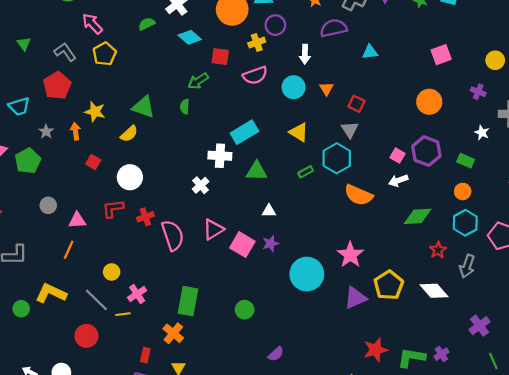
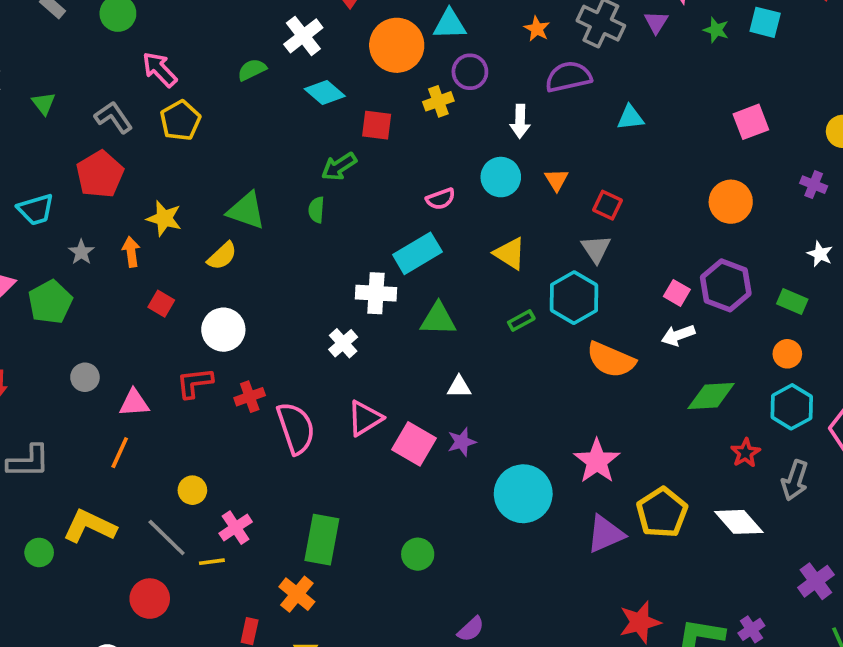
pink semicircle: (255, 75) -> (441, 199), moved, size x0.7

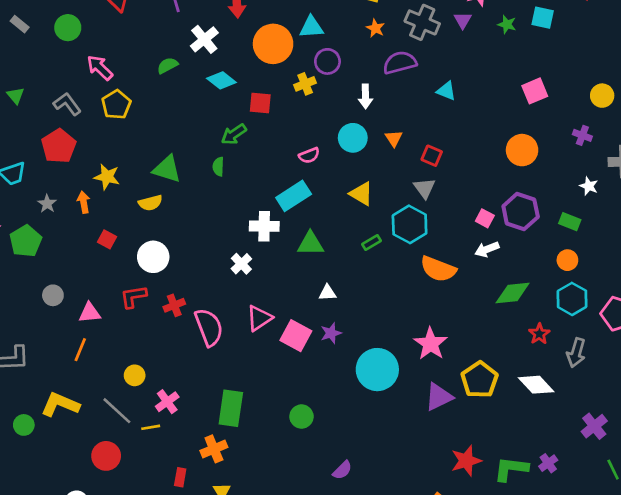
cyan triangle: (630, 118) -> (446, 91), turned 30
yellow semicircle: (222, 256) -> (150, 203), turned 30
orange cross: (297, 594) -> (214, 449), turned 30

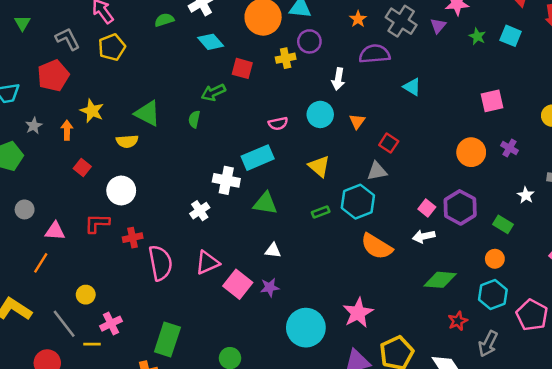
purple cross: (582, 135) -> (510, 148), moved
gray triangle: (424, 188) -> (377, 171), turned 45

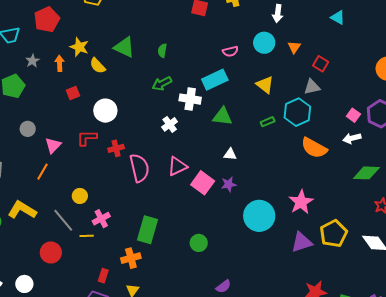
green arrow: (213, 92) -> (162, 84), moved
yellow semicircle: (127, 141) -> (98, 66), moved, turned 54
red square: (82, 167) -> (73, 93), turned 32
pink triangle: (55, 231) -> (53, 145), turned -48

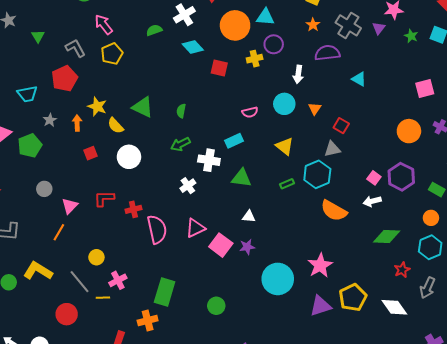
cyan rectangle: (215, 80) -> (234, 141), size x0.7
white circle: (105, 111) -> (129, 157), moved

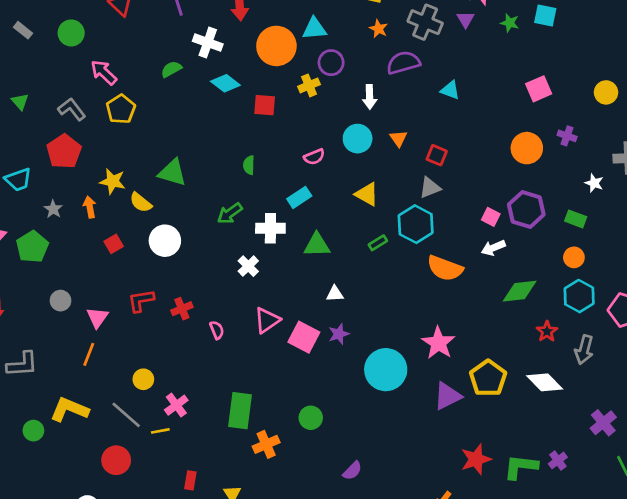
white cross: (184, 15) -> (208, 43), turned -30
green semicircle: (181, 111) -> (249, 165), moved
pink semicircle: (157, 229) -> (217, 330), size x0.5
orange cross: (148, 321) -> (266, 444), moved

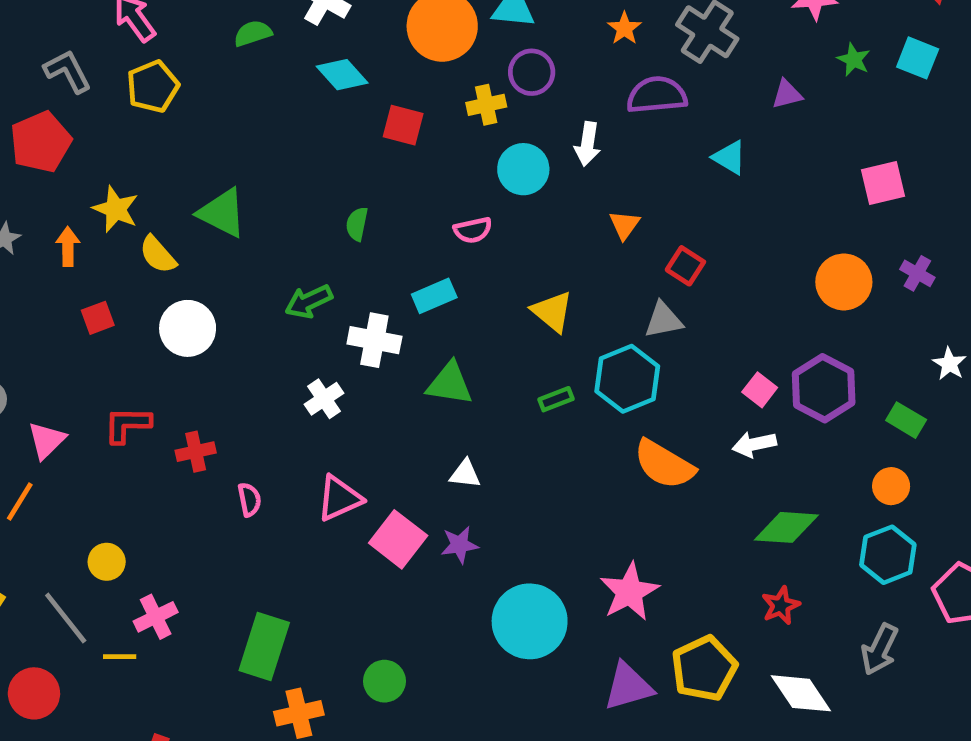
purple triangle: (466, 19) -> (787, 94), moved, turned 36
cyan circle: (358, 139) -> (523, 169), moved
red star: (547, 331) -> (781, 605), moved

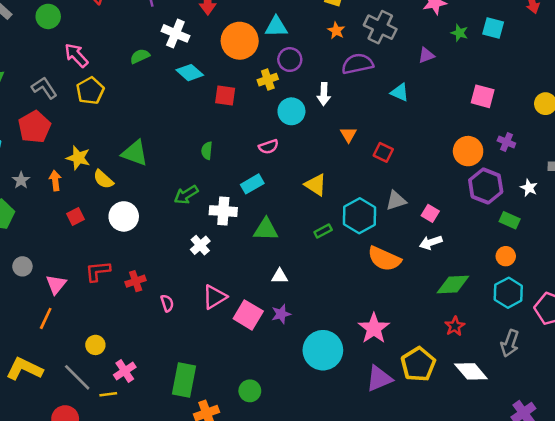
pink square: (883, 183) -> (483, 96), turned 35
gray triangle: (663, 320) -> (396, 201), moved
purple hexagon: (824, 388) -> (486, 186), moved

